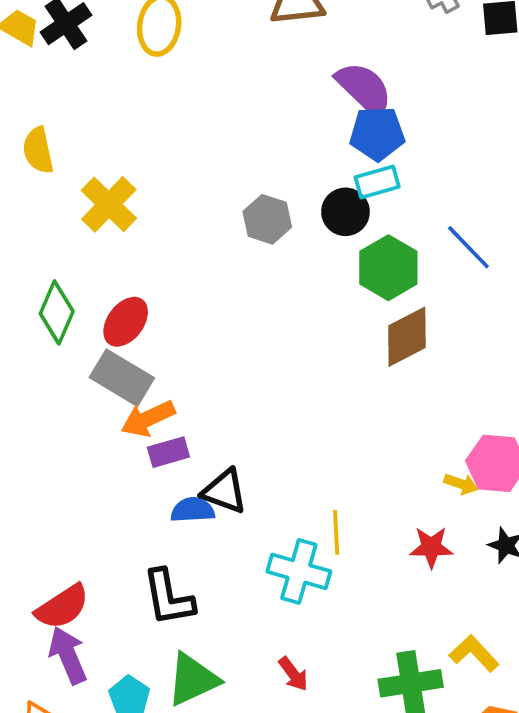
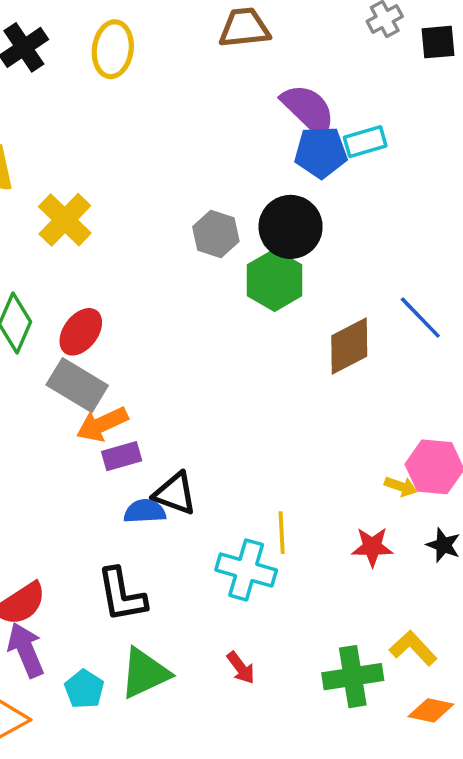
cyan rectangle: (377, 182) -> (365, 142), moved
black circle: (345, 212) -> (291, 227), size x1.4
blue line: (468, 247) -> (420, 318), moved
green hexagon: (388, 268) -> (275, 280), moved

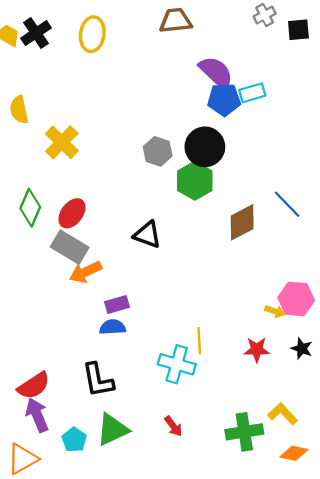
purple rectangle: (122, 456) -> (117, 305), moved
black triangle: (175, 494) -> (147, 235), moved

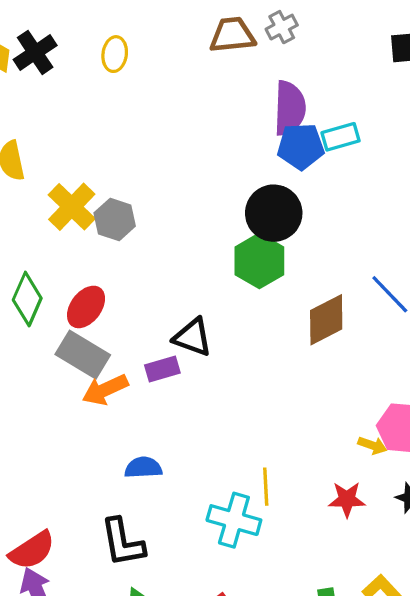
gray cross: (265, 15) -> (282, 27), moved
yellow ellipse: (92, 34) -> (115, 54), size x0.7
purple semicircle: (216, 73) -> (290, 108), turned 48
gray hexagon: (158, 151) -> (115, 219), moved
purple rectangle: (117, 305) -> (162, 369), moved

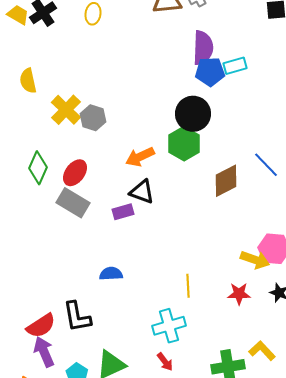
orange arrow: (105, 390) -> (140, 157), moved
yellow arrow: (372, 445) -> (255, 260), size x1.6
cyan cross: (234, 520) -> (169, 326), moved, turned -32
black L-shape: (123, 542) -> (77, 317), moved

